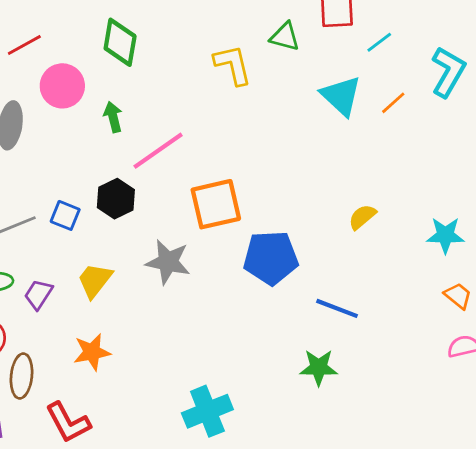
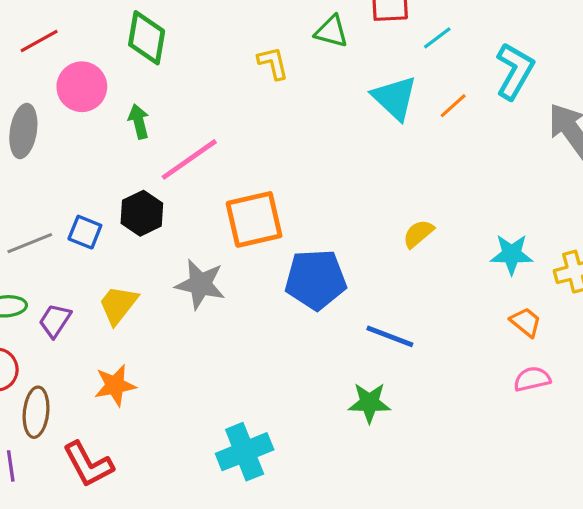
yellow L-shape: (233, 65) -> (273, 63), size x0.7

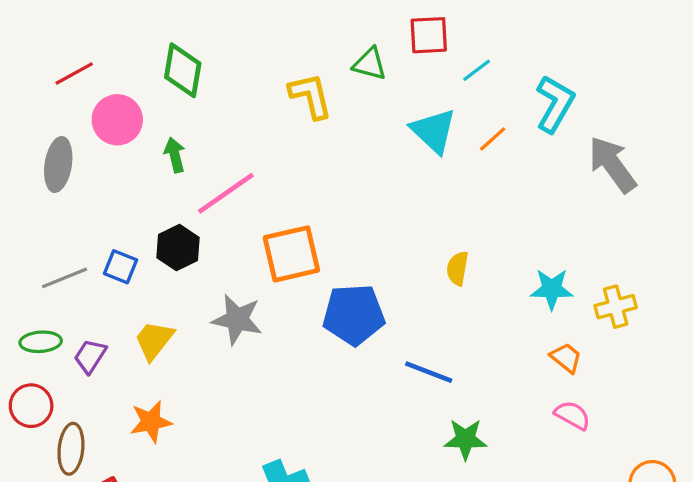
yellow L-shape: (273, 63) -> (311, 96), size x1.4
yellow semicircle: (418, 234) -> (457, 268), turned -40
pink semicircle: (532, 379) -> (572, 415), turned 42
green star: (369, 403) -> (465, 439), moved

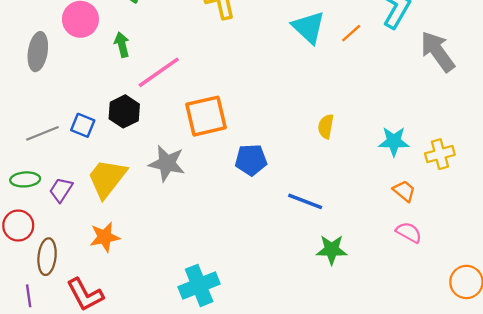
blue pentagon: (354, 315) -> (251, 160), size x0.7
yellow trapezoid: (154, 340) -> (107, 178), size x1.4

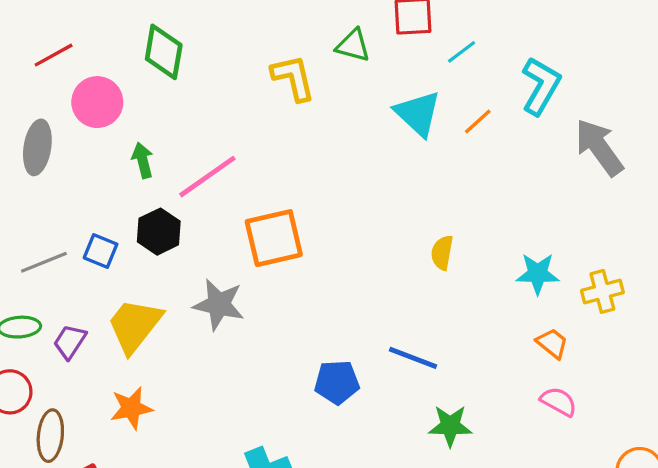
green arrow: (122, 45) -> (143, 160), moved
blue pentagon: (251, 160) -> (337, 382), moved

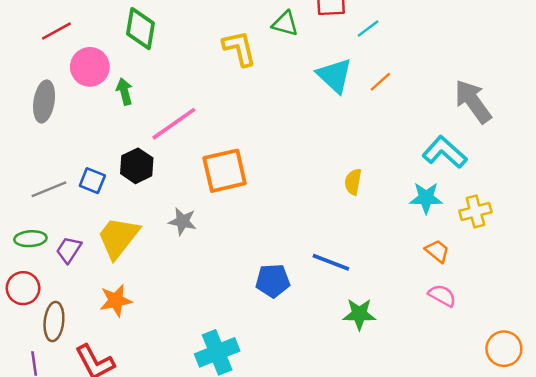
cyan L-shape: (541, 86) -> (445, 152), moved, turned -78
green arrow: (143, 160) -> (124, 92), moved
gray star: (219, 304) -> (183, 221), size x0.7

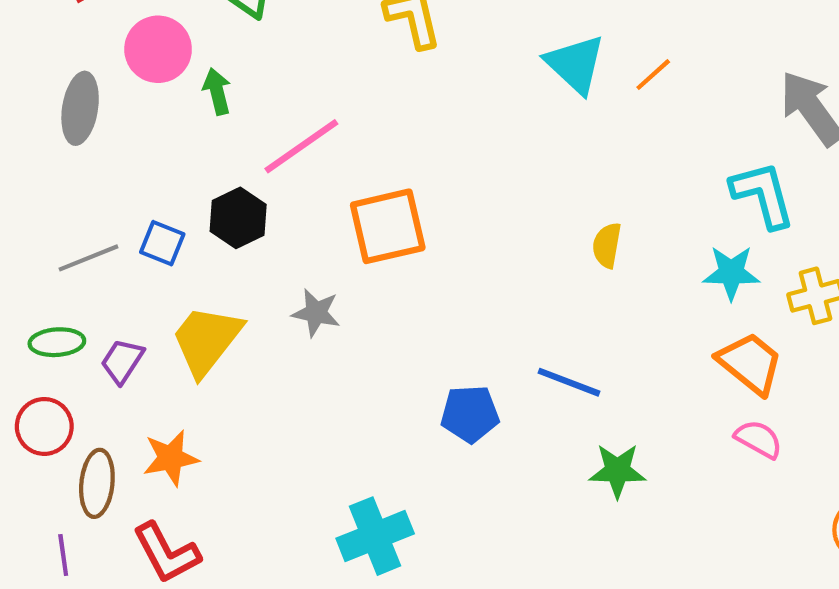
cyan L-shape: (445, 152) -> (763, 195), turned 33
orange trapezoid: (437, 251) -> (750, 363), size x1.6
orange star: (116, 300) -> (171, 458), moved

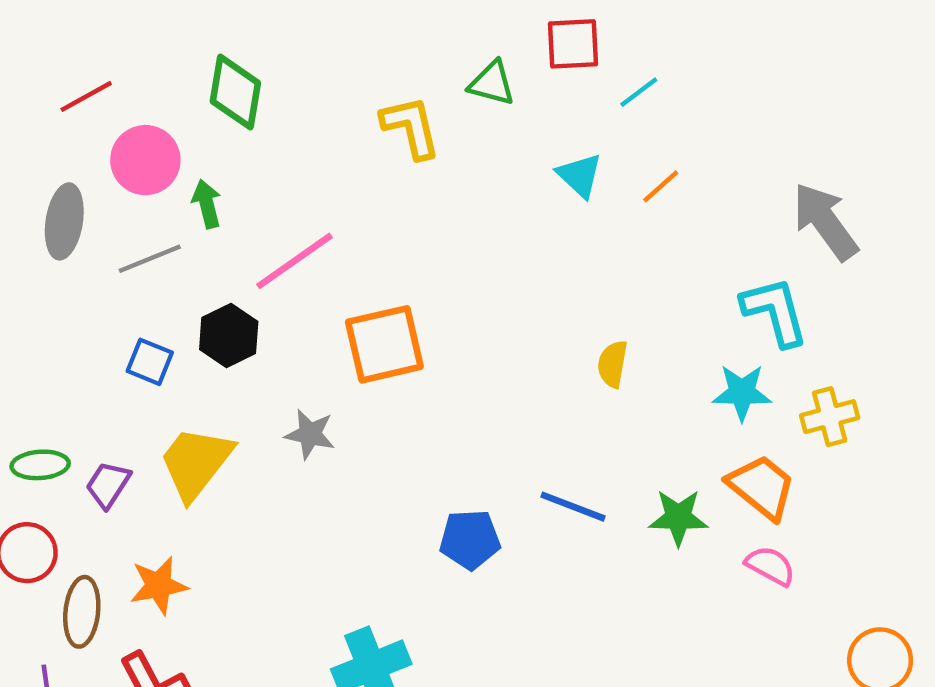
cyan triangle: (575, 64) -> (580, 175), size x0.7
gray line: (89, 258) -> (150, 259), moved
green star: (617, 471) -> (678, 518), moved

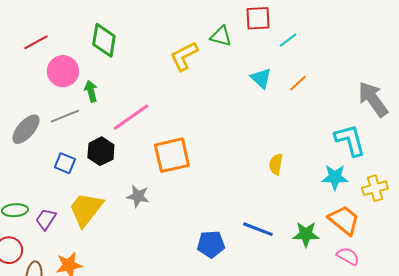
yellow L-shape: (411, 127) -> (184, 56), turned -104
gray ellipse: (64, 221) -> (26, 129), moved, turned 32

